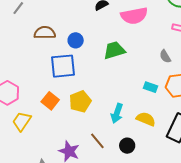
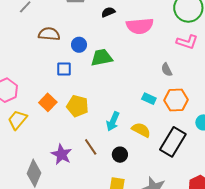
green trapezoid: (114, 50) -> (102, 58), moved
blue square: (63, 66) -> (64, 69), size x0.6
yellow pentagon: (80, 102) -> (78, 106), turned 30

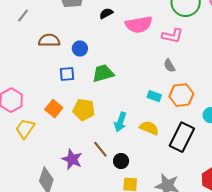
pink L-shape: (187, 42) -> (172, 36), moved
green trapezoid: (102, 58) -> (103, 73), moved
black circle: (120, 155) -> (121, 161), moved

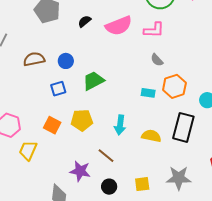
yellow semicircle: (149, 128) -> (151, 136), moved
black circle: (121, 161) -> (109, 187), moved

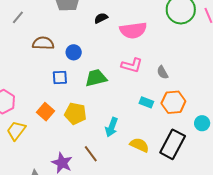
pink L-shape: (154, 30) -> (132, 65), moved

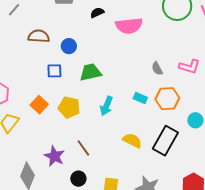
pink L-shape: (132, 65) -> (189, 67), moved
cyan arrow: (112, 127) -> (106, 106), moved

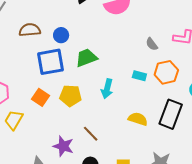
blue square: (54, 71) -> (51, 62), size x1.8

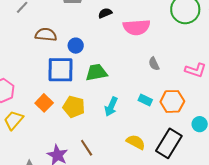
gray semicircle: (152, 44) -> (154, 64), moved

